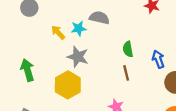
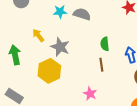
cyan star: (79, 28) -> (60, 12), moved
yellow arrow: (58, 32) -> (38, 35), moved

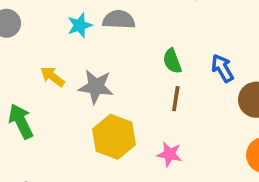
brown line: (101, 65) -> (176, 99), turned 32
yellow hexagon: (49, 71) -> (114, 137), moved

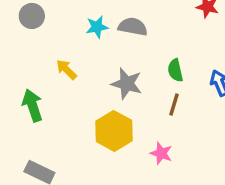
gray star: (96, 87) -> (127, 84), moved

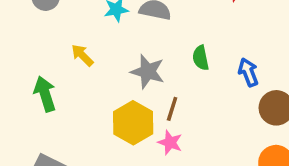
brown line: (174, 104) -> (172, 109), moved
pink star: (161, 153) -> (170, 142), moved

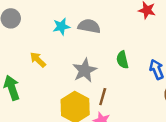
gray star: (148, 72) -> (85, 70), turned 30

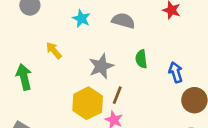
gray semicircle: (89, 26) -> (123, 21), moved
cyan star: (61, 27) -> (81, 19), turned 30

